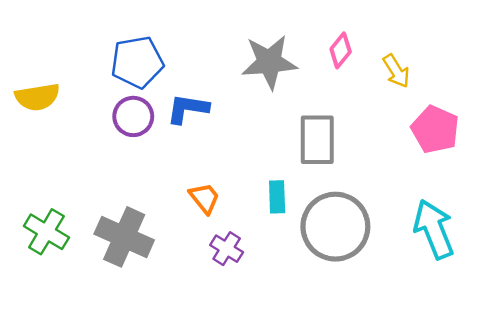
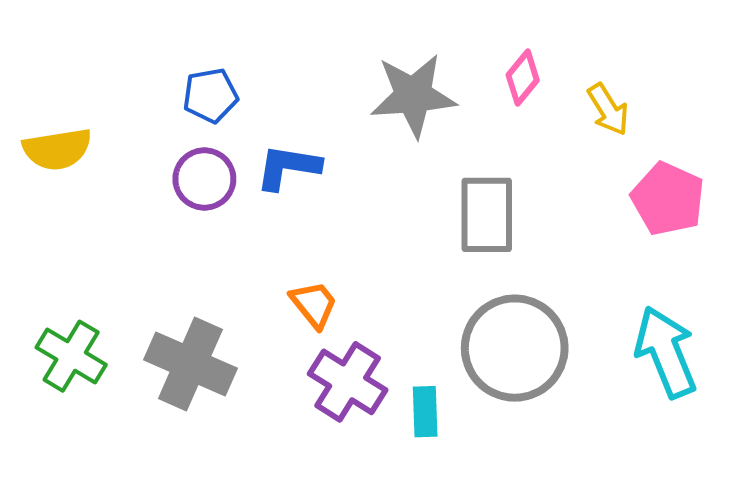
blue pentagon: (137, 62) -> (210, 95), size x0.7
cyan rectangle: (277, 197) -> (425, 412), moved
purple cross: (227, 249) -> (348, 382), size x1.5

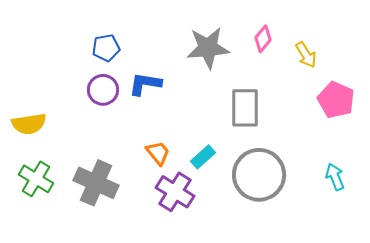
yellow semicircle: (57, 149) -> (29, 124), moved
cyan arrow: (666, 352) -> (335, 177), size x0.6
cyan rectangle: (425, 412) -> (203, 157), moved, turned 50

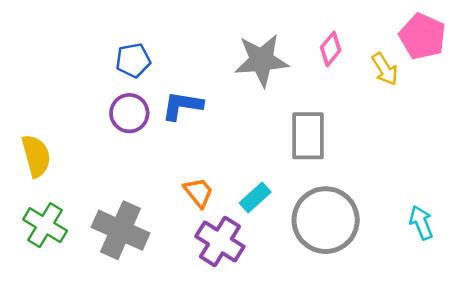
pink pentagon: (336, 100) -> (423, 36), moved
yellow semicircle: (29, 124) -> (36, 156), turned -96

